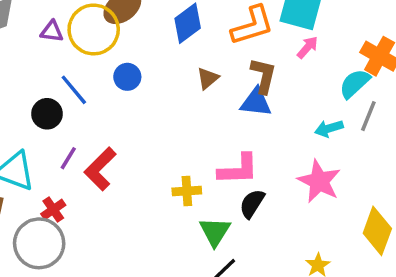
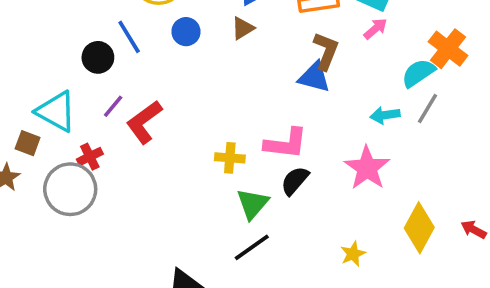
brown triangle: (208, 78) -> (243, 28), moved

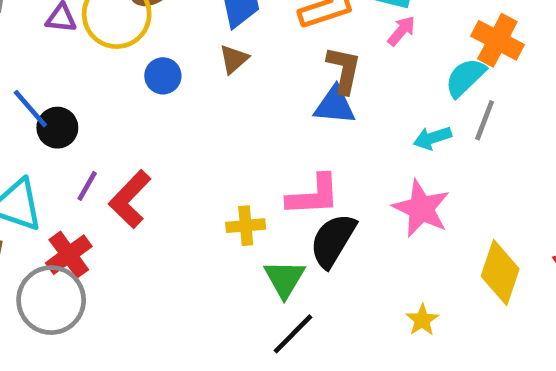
blue line: (129, 37) -> (30, 109), moved
red cross: (90, 157) -> (69, 255), size x1.4
black semicircle: (295, 181) -> (333, 240), size x1.4

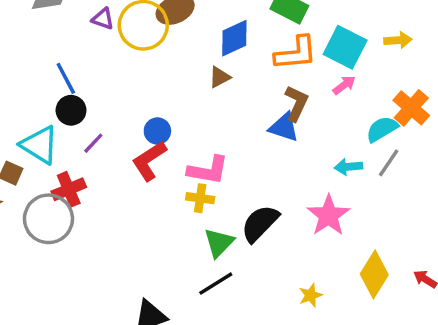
blue circle: (163, 76) -> (157, 131), moved
black circle: (57, 128) -> (71, 110), moved
pink L-shape: (313, 195) -> (208, 170), moved
red L-shape: (130, 199) -> (149, 161), moved

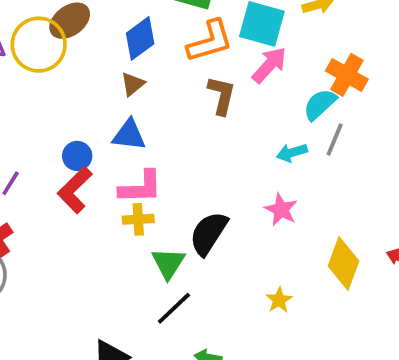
pink arrow: (344, 85) -> (269, 65), size x1.5
blue triangle: (284, 127) -> (129, 135), moved
pink star: (328, 215) -> (281, 210), size x0.7

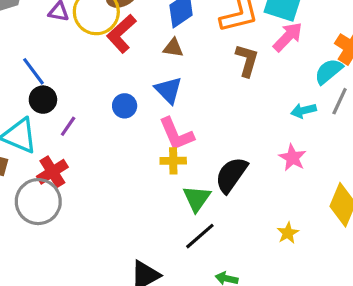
brown triangle: (133, 84) -> (173, 48), turned 45
blue triangle: (129, 135) -> (168, 90), turned 36
pink L-shape: (141, 187) -> (176, 134), turned 66
red L-shape: (75, 190) -> (121, 34), moved

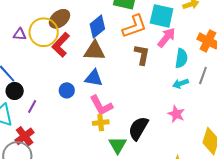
brown triangle: (173, 48) -> (94, 51), size x1.6
cyan semicircle: (329, 71) -> (181, 58), moved, turned 144
blue triangle: (168, 90) -> (94, 78), turned -30

